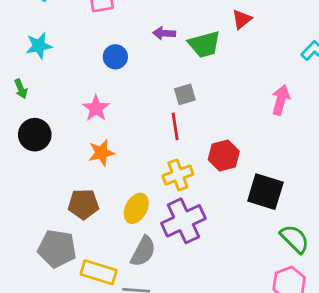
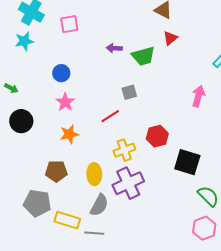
cyan star: (39, 46) -> (24, 41), moved
blue circle: (115, 57) -> (61, 73), moved
green arrow: (21, 89) -> (11, 88), turned -40
red line: (175, 126) -> (110, 116), moved, turned 66
yellow ellipse: (136, 208) -> (94, 174), turned -30

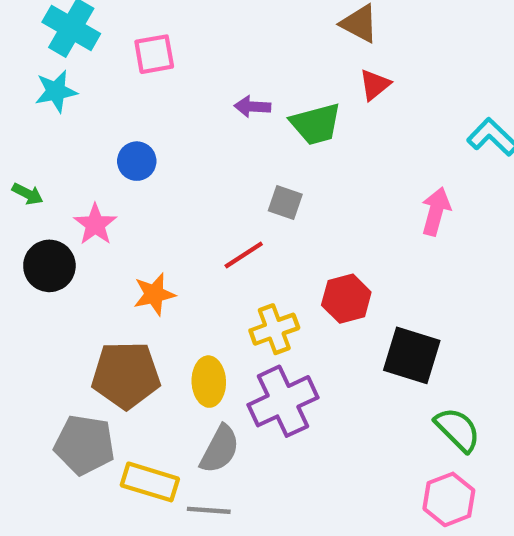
gray square: (129, 92) -> (285, 203), turned 35
pink star: (65, 102) -> (95, 224), moved
brown pentagon: (56, 171) -> (126, 375), size x1.4

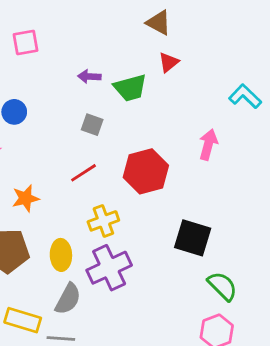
gray square: (285, 203) -> (92, 125), moved
red hexagon: (346, 299) -> (146, 171), moved, size x1.4

